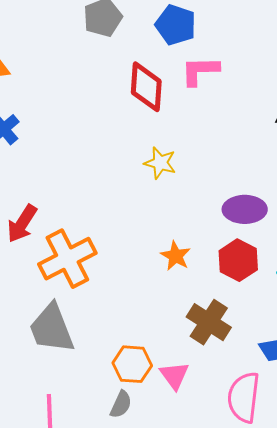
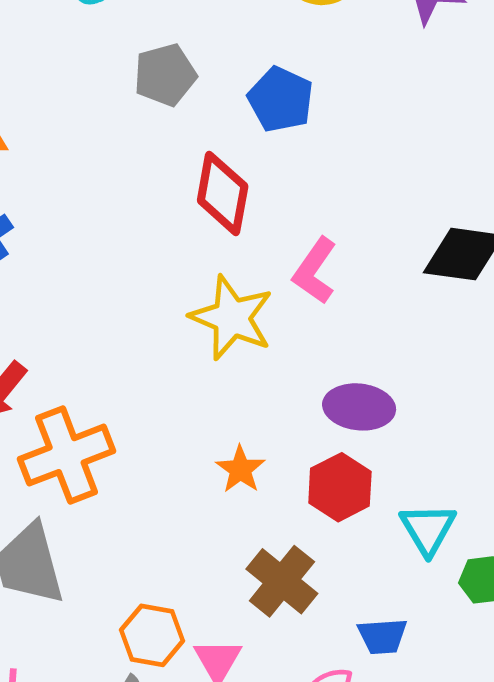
pink L-shape: (200, 71) -> (315, 271), moved, turned -60
yellow star: (160, 163) -> (232, 318), size x1.6

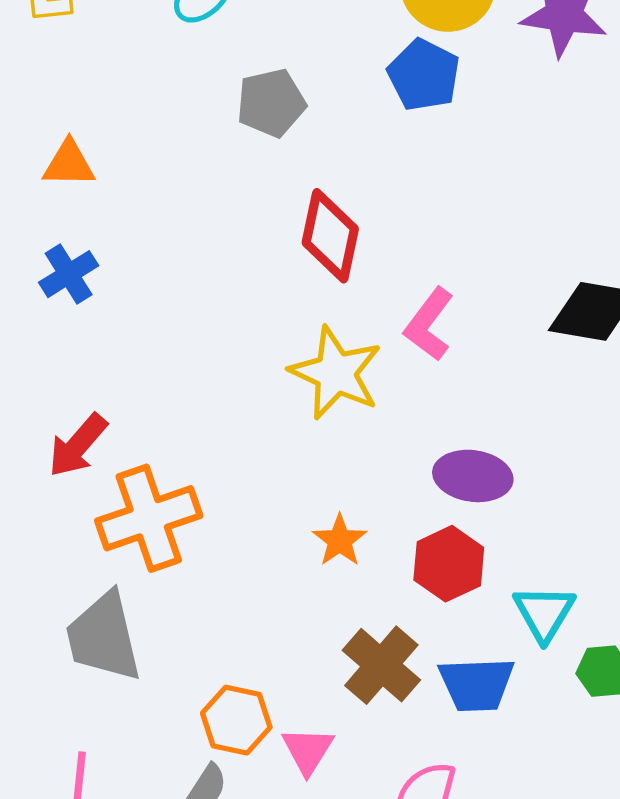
blue pentagon: (281, 99) -> (424, 75), moved
blue trapezoid: (382, 636) -> (477, 684), moved, size x1.4

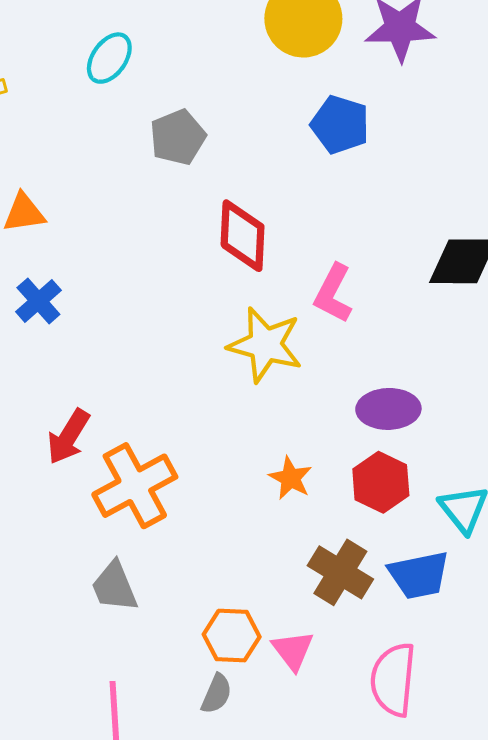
blue pentagon: (424, 75) -> (340, 125), moved
gray trapezoid: (104, 637) -> (114, 587), size x0.7

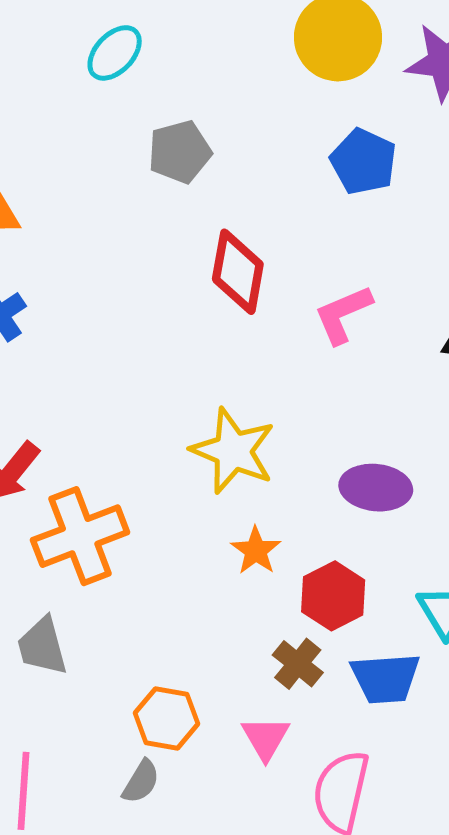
pink L-shape: (333, 293) -> (343, 314), moved, turned 32
yellow star: (265, 345) -> (233, 451), moved
red hexagon: (381, 482) -> (333, 596), moved
brown cross: (340, 572) -> (298, 664), size x0.7
pink triangle: (293, 650) -> (266, 738), moved

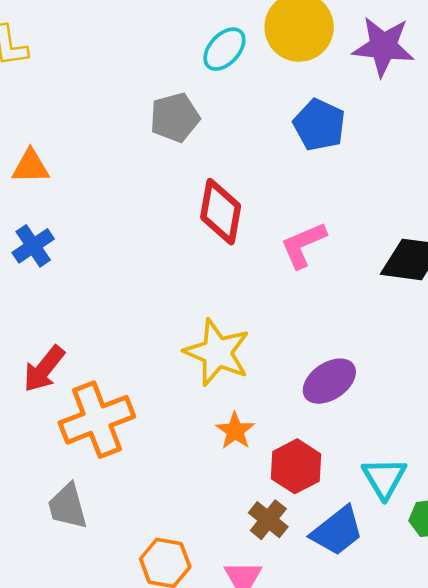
cyan ellipse: (115, 53) -> (224, 49), moved
purple ellipse: (376, 488) -> (329, 381), turned -40
blue trapezoid: (385, 678) -> (337, 531), turned -34

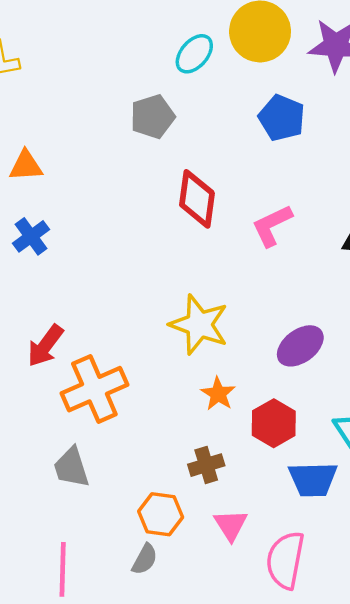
brown cross: (268, 520) -> (206, 465), moved, turned 36
blue trapezoid: (337, 531) -> (313, 479), turned 39

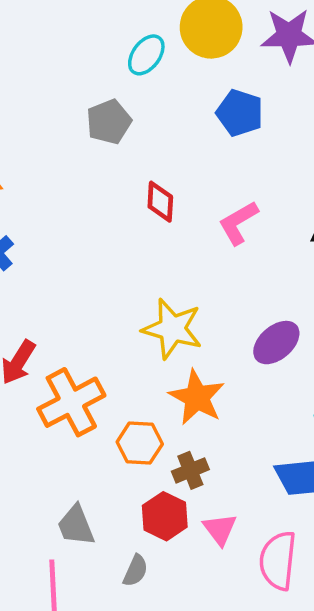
red diamond: (197, 199) -> (160, 202), size x0.7
orange star: (218, 394) -> (197, 397), size x1.6
red hexagon: (274, 423) -> (165, 516), moved
gray trapezoid: (71, 467) -> (76, 525), moved
orange hexagon: (161, 514) -> (140, 443), moved

